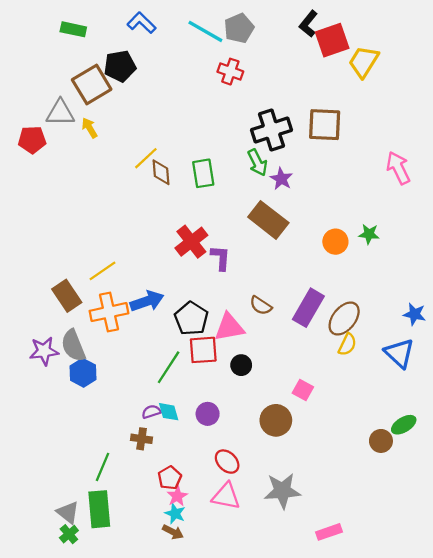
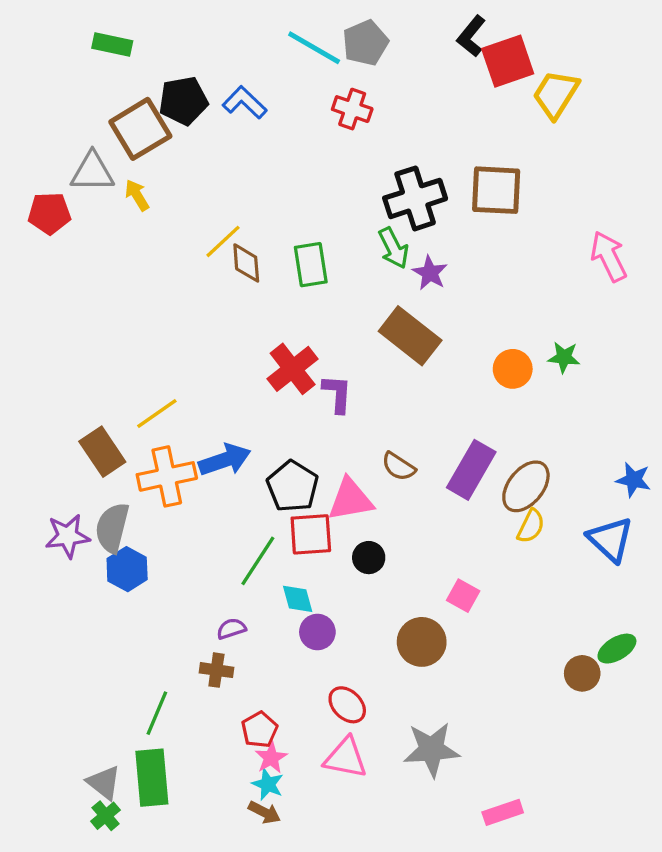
blue L-shape: (142, 23) -> (245, 102), moved
gray semicircle: (73, 346) -> (112, 528), turned 36
cyan diamond: (169, 412) -> (298, 599), moved

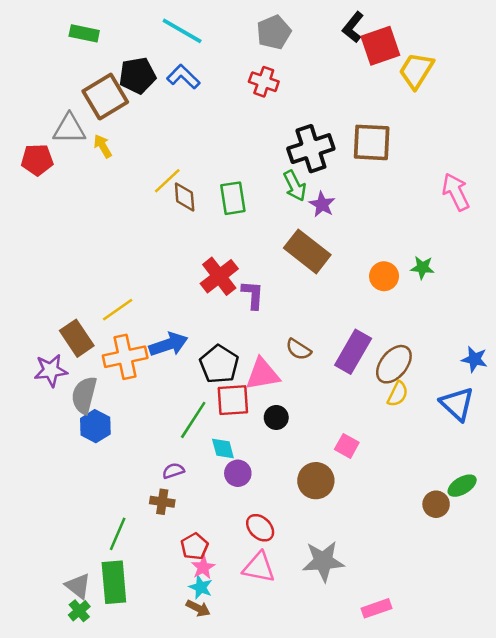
cyan line: (314, 48) -> (182, 31), moved
purple star: (68, 536) -> (51, 370), moved

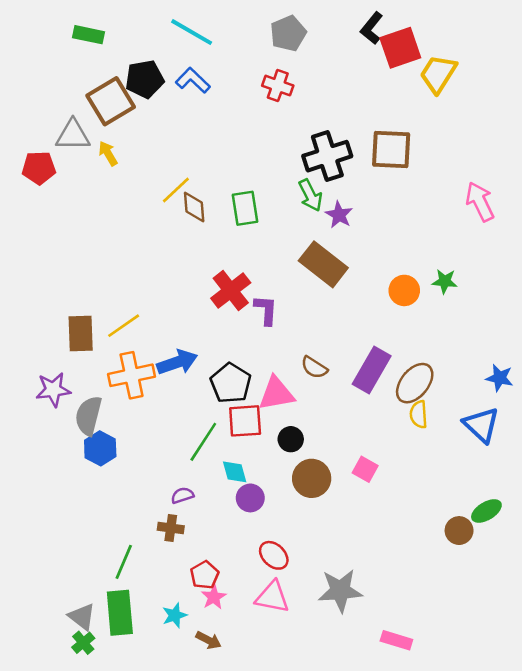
brown rectangle: (77, 338) -> (81, 334), moved, turned 32
yellow semicircle: (398, 394) -> (419, 414), turned 150
brown circle: (316, 481) -> (312, 478), moved
cyan star: (201, 587) -> (175, 615), moved, turned 30
pink rectangle: (377, 608) -> (396, 640), turned 36

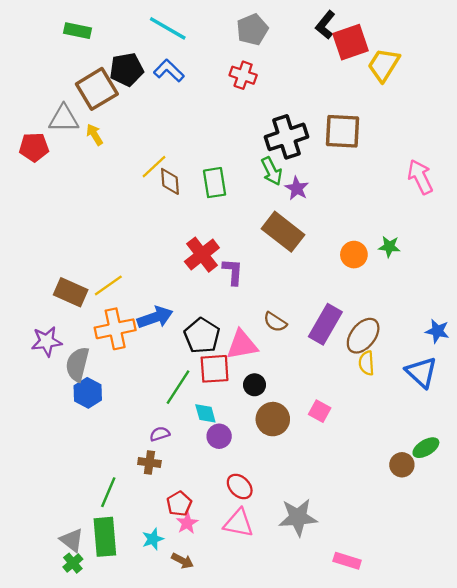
brown rectangle: (81, 334) -> (71, 292), turned -64

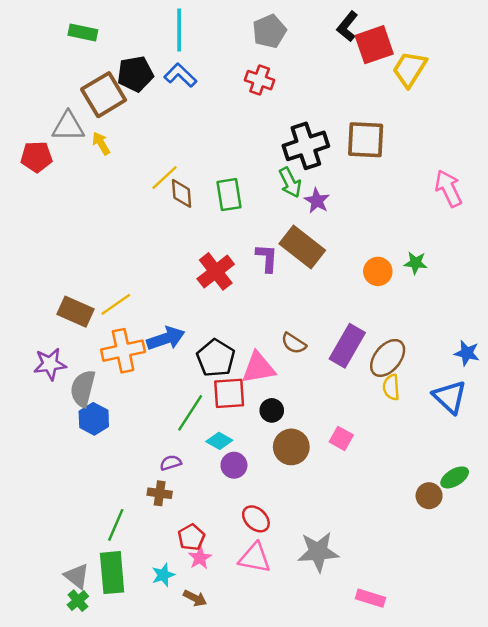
cyan line: (168, 28) -> (179, 30), turned 60
purple L-shape: (233, 272) -> (267, 258), moved
cyan diamond: (205, 413) -> (219, 441), turned -45

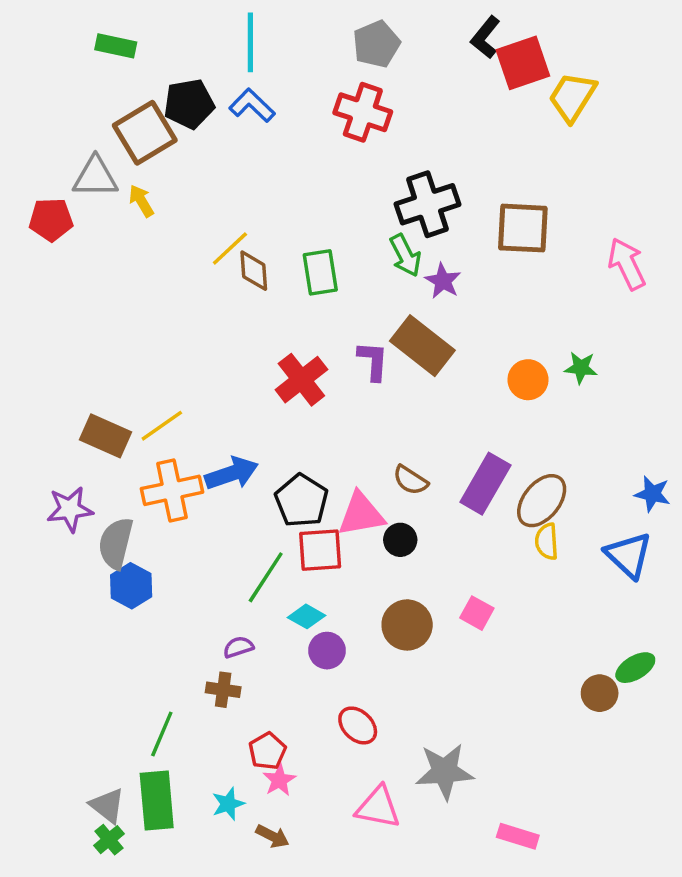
red cross: (260, 80) -> (363, 112), size x1.4
brown square: (366, 140) -> (523, 228), moved
black circle: (272, 410) -> (400, 540), moved
pink triangle: (255, 558) -> (378, 807), moved

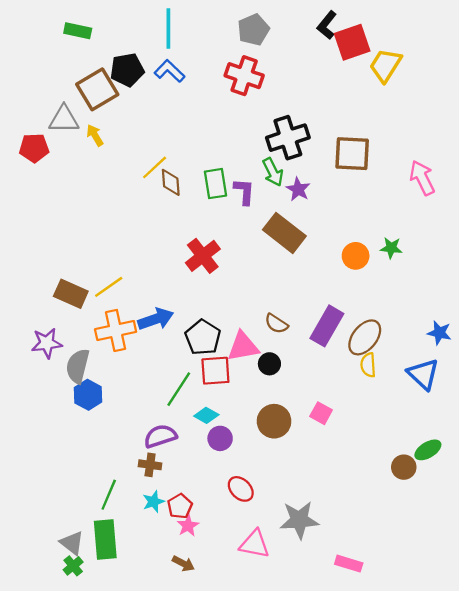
purple L-shape: (373, 361) -> (244, 192), moved
purple semicircle: (238, 647) -> (160, 436), size x1.6
cyan star: (228, 804) -> (153, 502), moved

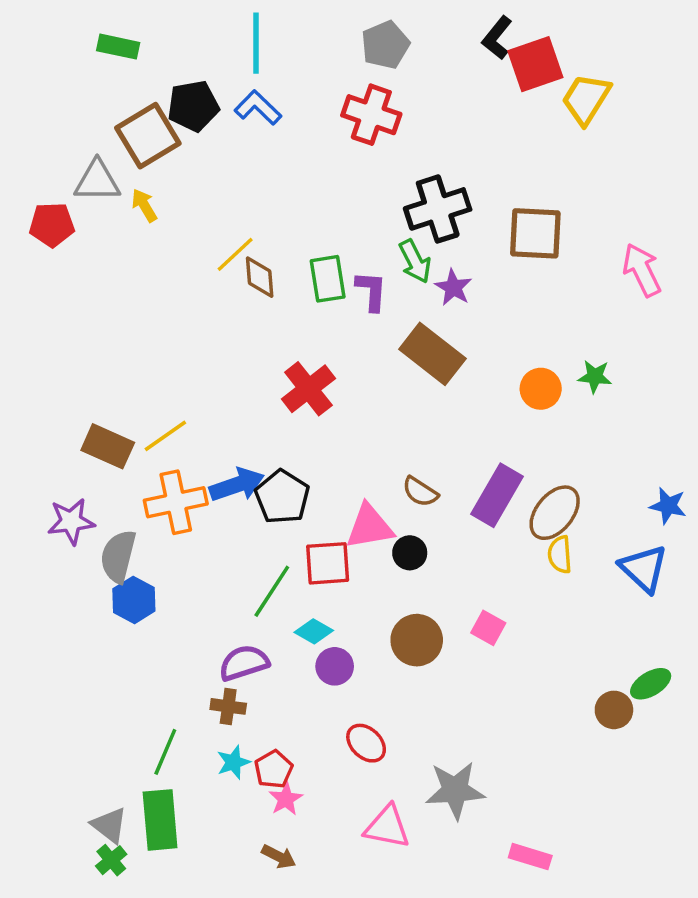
black pentagon: (203, 337) -> (282, 497), moved

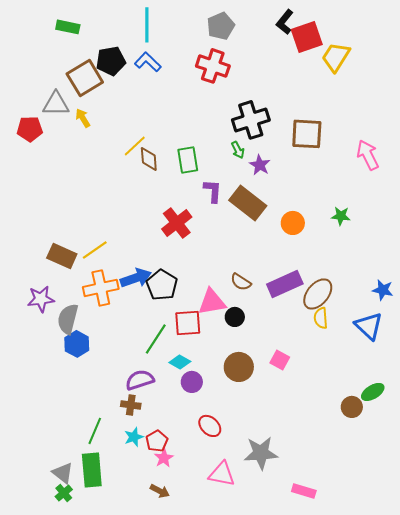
green arrow: (415, 261) -> (238, 150), size x0.7
purple L-shape: (371, 291) -> (213, 191), moved
orange circle: (541, 389) -> (293, 223), moved
purple rectangle: (497, 495) -> (285, 284), turned 36

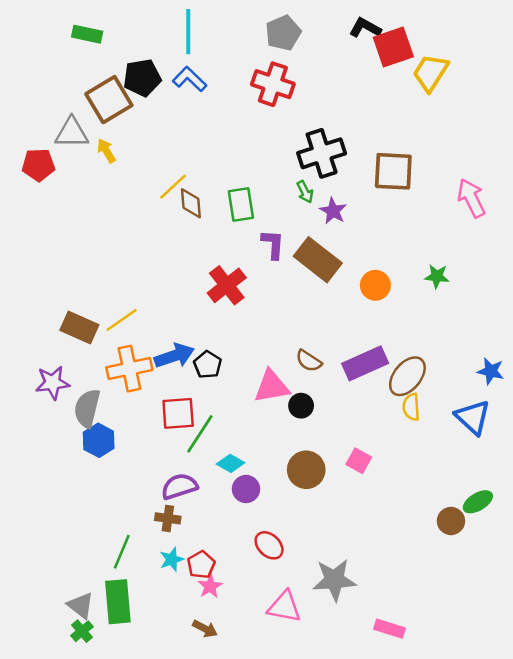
black L-shape: (285, 22) -> (365, 28), turned 80
black pentagon: (162, 285) -> (208, 365), size x0.7
red square: (188, 323) -> (178, 413), moved

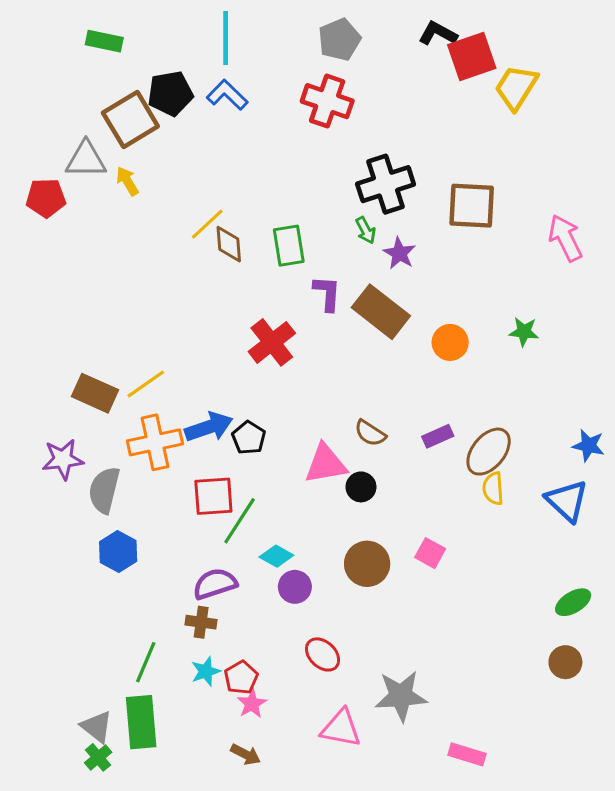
purple rectangle: (365, 363) -> (438, 436), size x0.6
blue hexagon: (99, 440) -> (118, 551), moved
brown circle: (451, 521) -> (565, 662), moved

